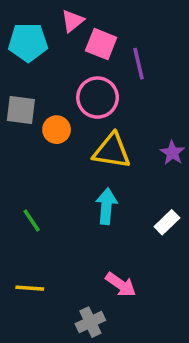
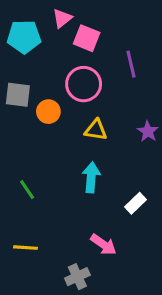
purple line: (138, 64) -> (131, 64), moved
yellow triangle: (112, 151) -> (96, 130), size x0.7
white rectangle: (167, 222) -> (136, 203), moved

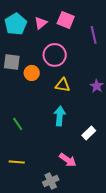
pink triangle: (62, 18) -> (41, 23), moved
cyan pentagon: (24, 37) -> (16, 24), turned -30
pink square: (87, 38) -> (66, 20), moved
purple line: (131, 64) -> (94, 35), moved

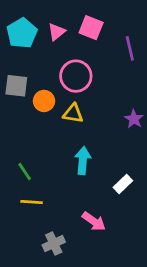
yellow triangle: (63, 85) -> (73, 113), moved
yellow line: (17, 162) -> (32, 202), moved
gray cross: (51, 181) -> (54, 243), moved

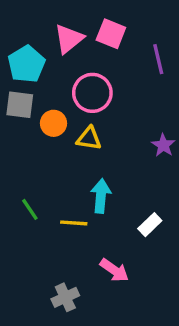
pink triangle: (56, 32) -> (69, 39), size x1.4
cyan pentagon: (22, 33) -> (26, 64), moved
yellow line: (32, 202) -> (74, 223), moved

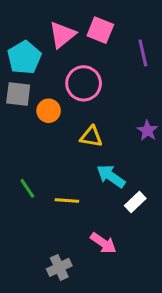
yellow triangle: (89, 138) -> (91, 137), moved
cyan arrow: (101, 196) -> (111, 176), moved, turned -60

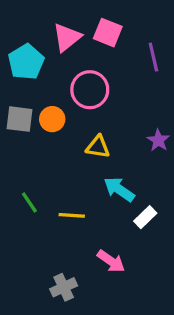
gray square: (18, 94) -> (20, 119), moved

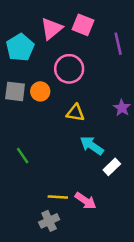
yellow line: (72, 215) -> (58, 197), moved

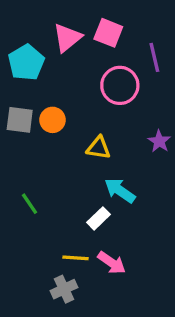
pink circle: (69, 69) -> (120, 85), moved
white rectangle: (112, 167) -> (98, 218), moved

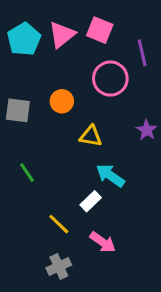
cyan pentagon: (26, 62) -> (24, 39), moved
orange circle: (53, 120) -> (62, 101), moved
green line: (30, 204) -> (27, 173), moved
yellow line: (75, 258) -> (59, 224), moved, turned 40

